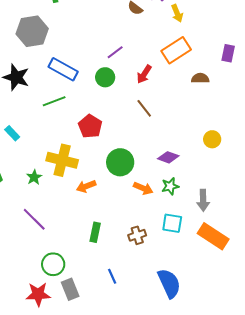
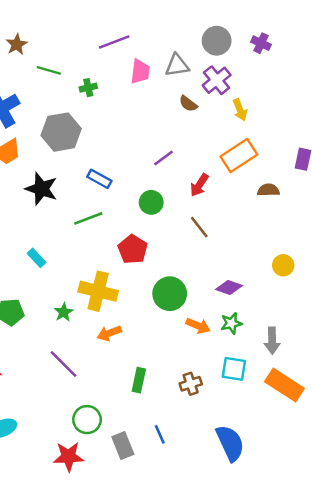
blue rectangle: (63, 69) -> (99, 179), size x0.7
green circle: (105, 77) -> (151, 202), moved
orange arrow: (86, 186) -> (109, 333), moved
gray rectangle: (70, 289) -> (123, 445), moved

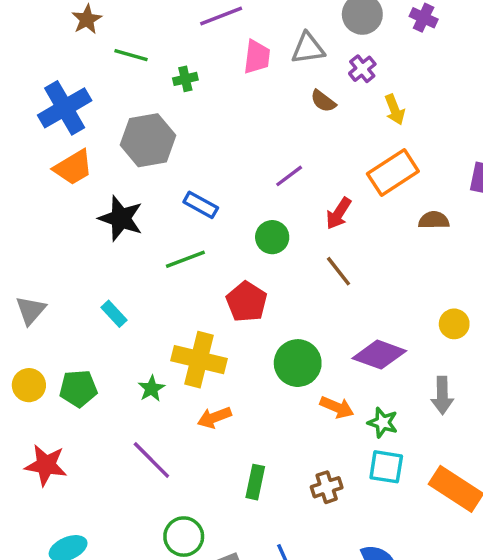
purple cross: (217, 80) -> (362, 69), size x0.7
purple diamond: (229, 288) -> (379, 355), size x1.4
green star: (231, 323) -> (383, 423), moved, turned 30
gray arrow: (272, 341) -> (442, 395), moved

